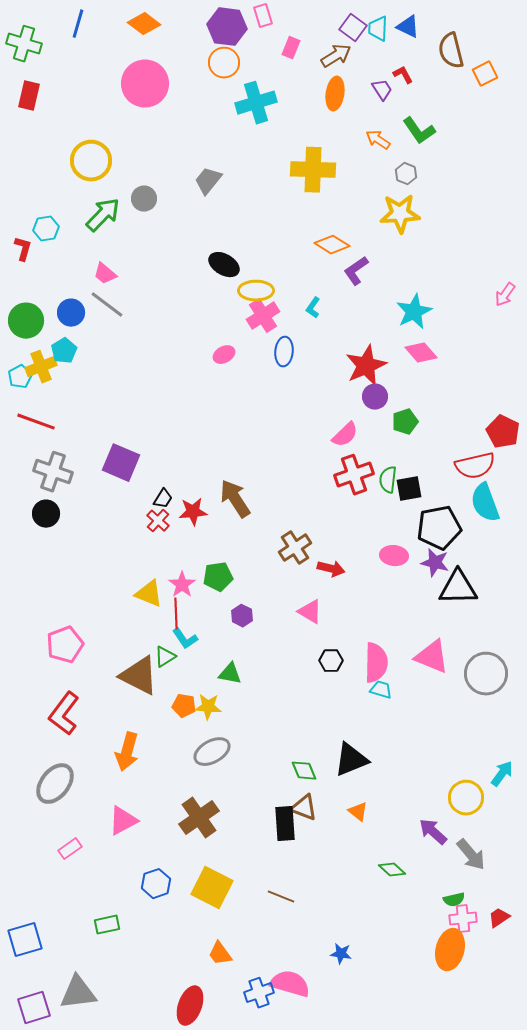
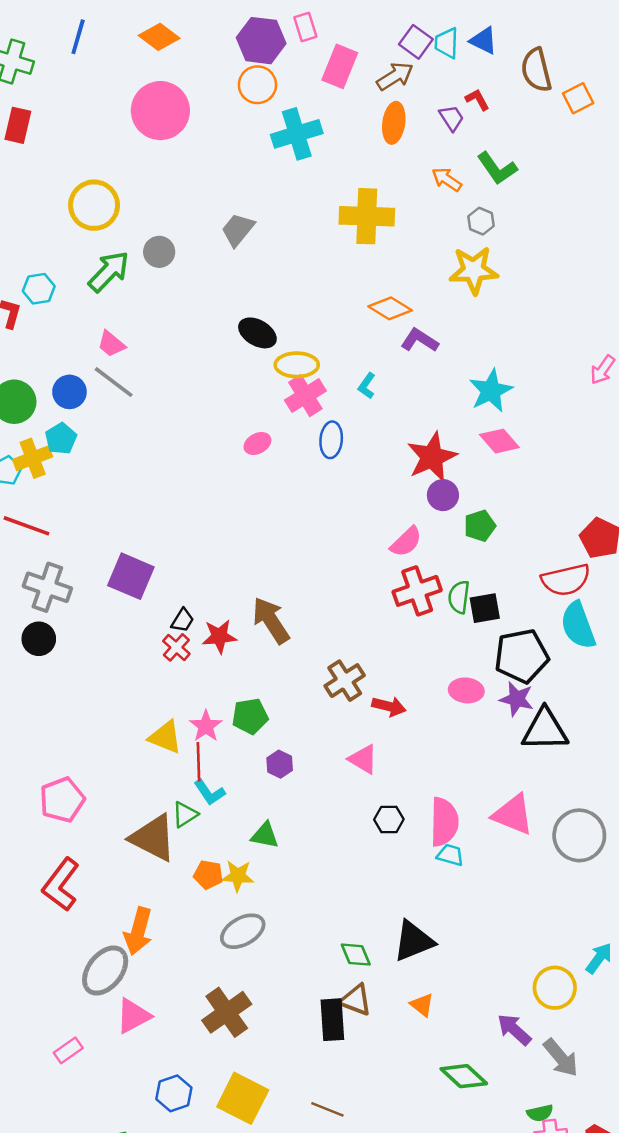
pink rectangle: (291, 48) -> (340, 66), size x1.6
purple L-shape: (356, 271) -> (420, 340), turned 68
gray ellipse: (55, 784) -> (105, 971), moved
green diamond: (392, 870) -> (464, 1076), size x1.4

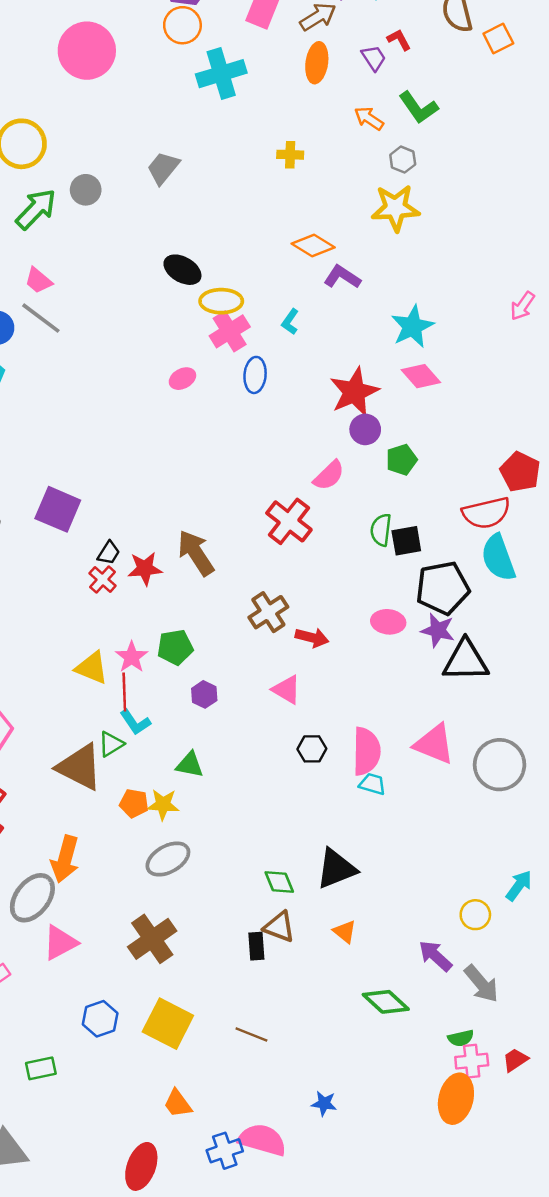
yellow cross: (367, 216) -> (290, 155), size x0.5
red cross: (417, 591) -> (289, 521), moved, turned -33
yellow circle: (555, 988) -> (475, 915), size x0.7
black rectangle: (332, 1020) -> (256, 946), size x0.7

